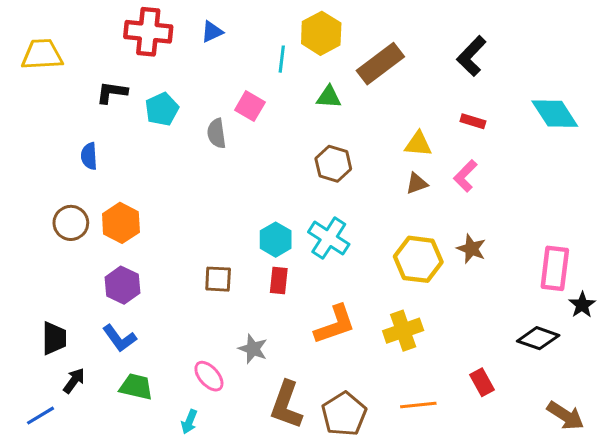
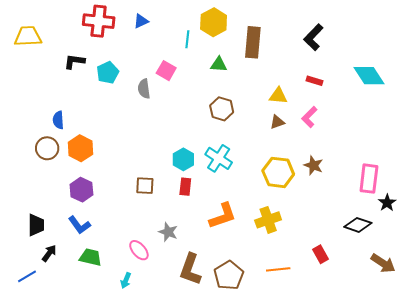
brown rectangle: (380, 64) -> (253, 42), turned -48
blue semicircle: (89, 156) -> (58, 120), moved
brown arrow: (565, 416) -> (383, 263), moved

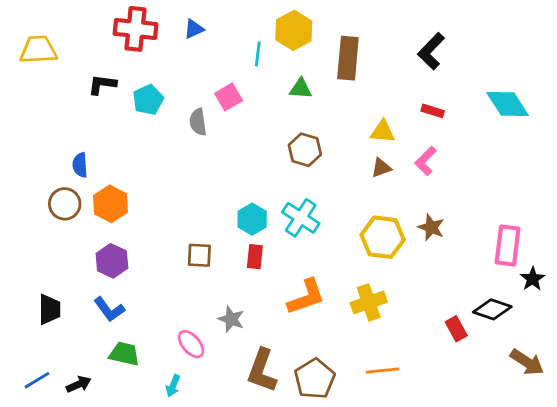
pink square: (166, 71) -> (229, 97), turned 30
black arrow: (49, 253) -> (79, 384), moved, turned 30
red rectangle: (321, 254) -> (456, 329), moved

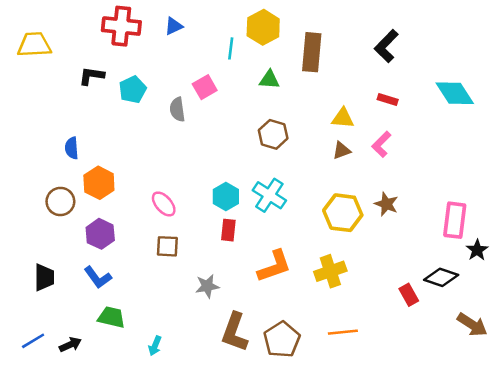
brown circle: (65, 204) -> (60, 201), moved
brown square: (199, 255) -> (167, 246), moved
gray star: (231, 319) -> (207, 286), turned -30
pink ellipse: (191, 344) -> (164, 204), moved

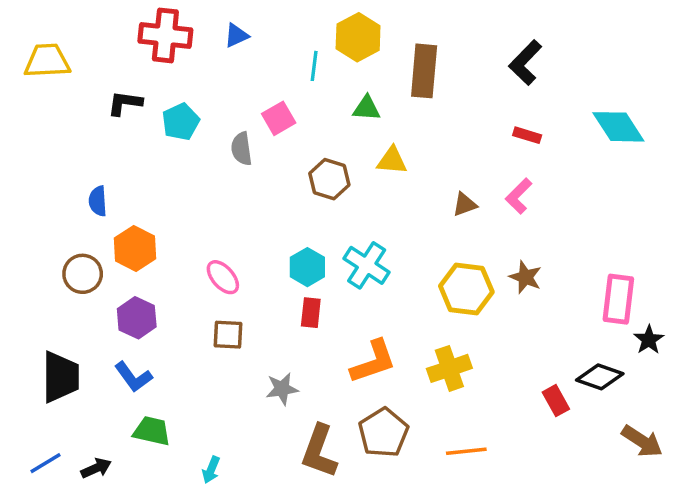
yellow triangle: (343, 118) -> (392, 161), moved
brown hexagon: (273, 134) -> (329, 179), moved
black trapezoid: (44, 277) -> (61, 377), size x1.4
brown pentagon: (282, 340) -> (383, 433), moved

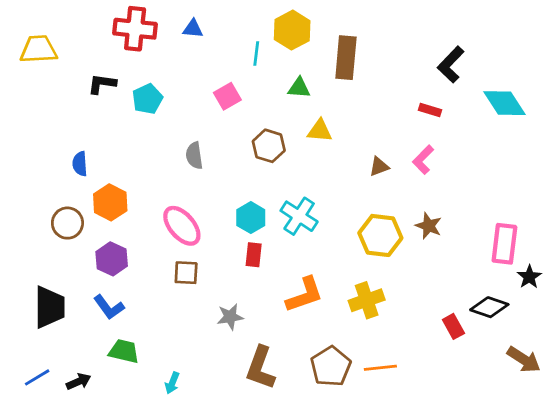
blue triangle: (236, 35) -> (193, 29), turned 30
black L-shape: (525, 63) -> (451, 65), moved
gray semicircle: (241, 149) -> (194, 156), moved
pink ellipse: (223, 277) -> (182, 226), size x1.4
brown pentagon: (383, 433) -> (331, 366), moved

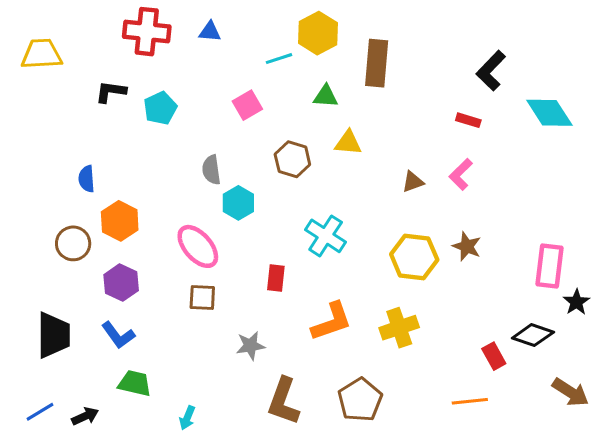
cyan line: (256, 53) -> (279, 59), turned 65
cyan hexagon: (251, 218) -> (238, 203), moved
orange line: (380, 368) -> (470, 401), moved

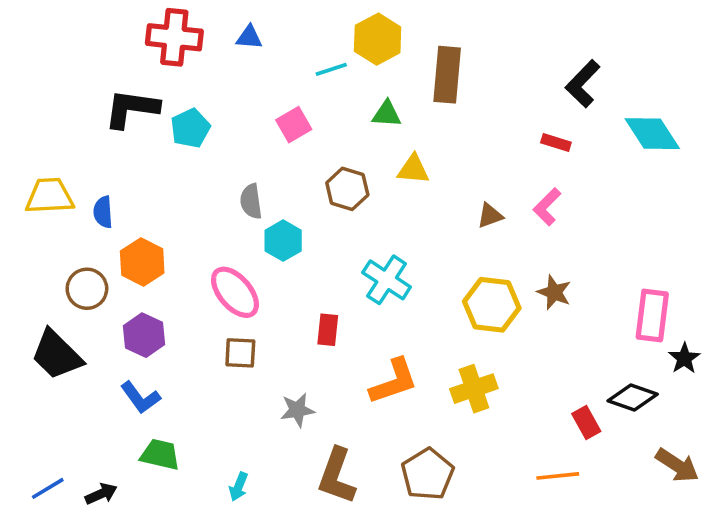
yellow trapezoid: (42, 54) -> (49, 196), moved
black L-shape: (111, 92) -> (132, 109), size x1.5
black trapezoid: (54, 335) -> (57, 355), moved, turned 135
cyan arrow: (187, 418) -> (239, 487), moved

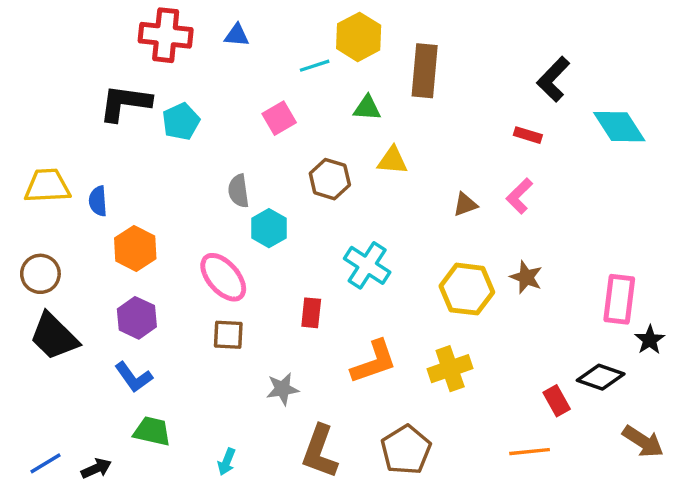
brown circle: (87, 289) -> (40, 274), moved

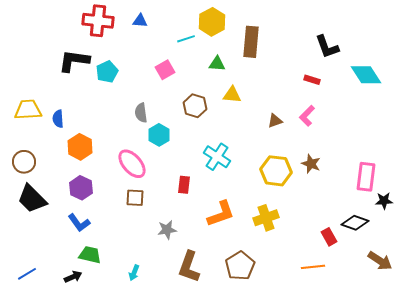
black L-shape: (553, 79) -> (327, 47), turned -64
black star: (650, 340) -> (384, 201), turned 30
black arrow: (96, 468) -> (73, 277), moved

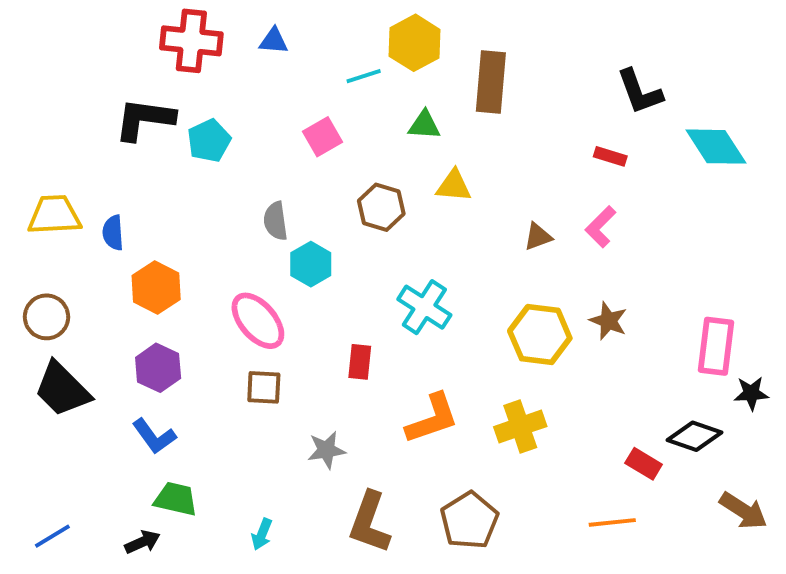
red rectangle: (329, 237) -> (644, 464), turned -30

